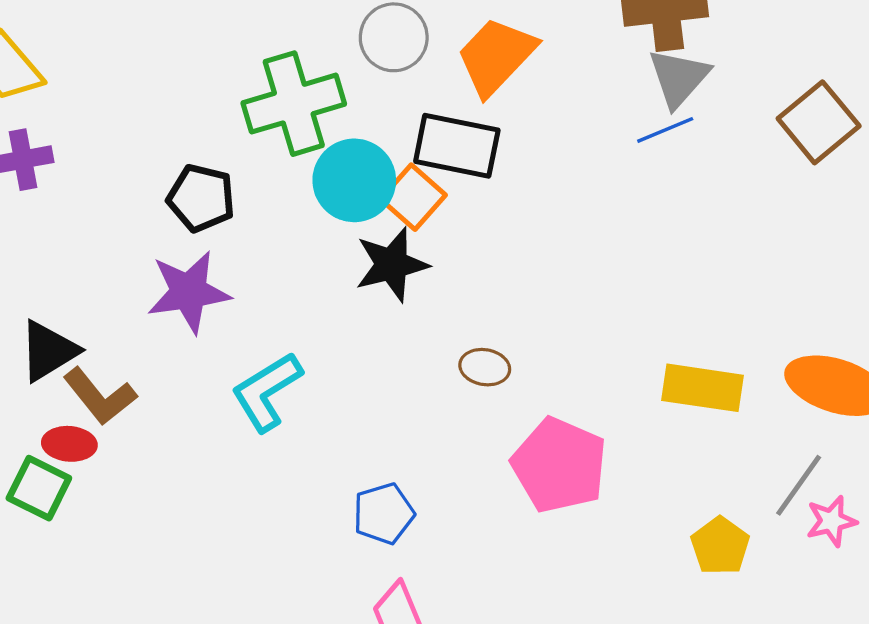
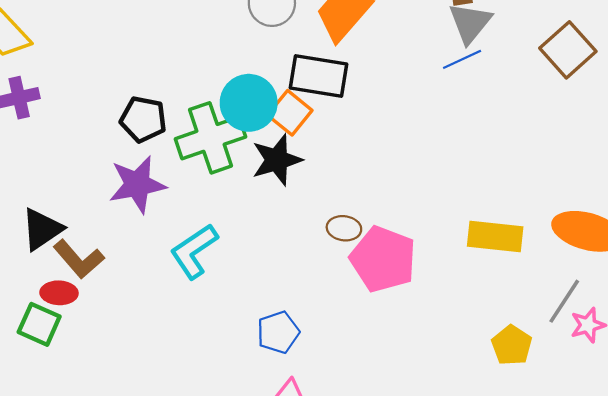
green cross: (294, 104) -> (211, 138), moved
pink pentagon: (559, 465) -> (383, 259), moved

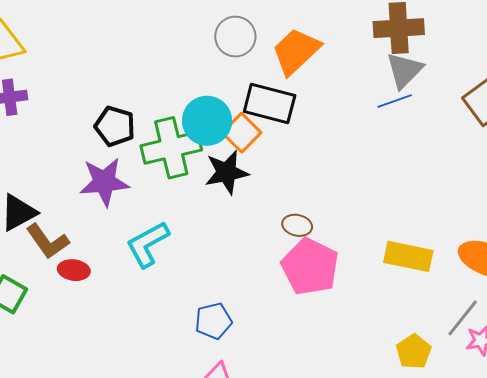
brown ellipse: (344, 228) -> (297, 225), moved
red ellipse: (59, 293) -> (74, 270), moved

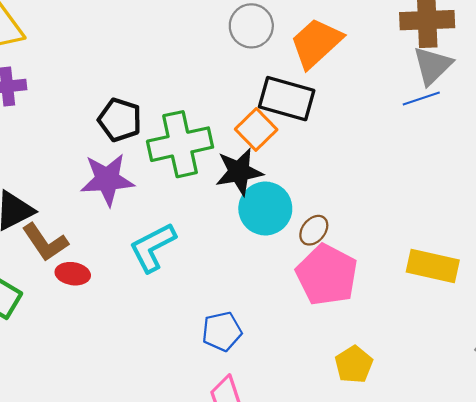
cyan circle: (207, 121) -> (265, 209), moved
brown ellipse: (297, 225) -> (314, 230), turned -64
yellow pentagon: (414, 352) -> (354, 365), moved

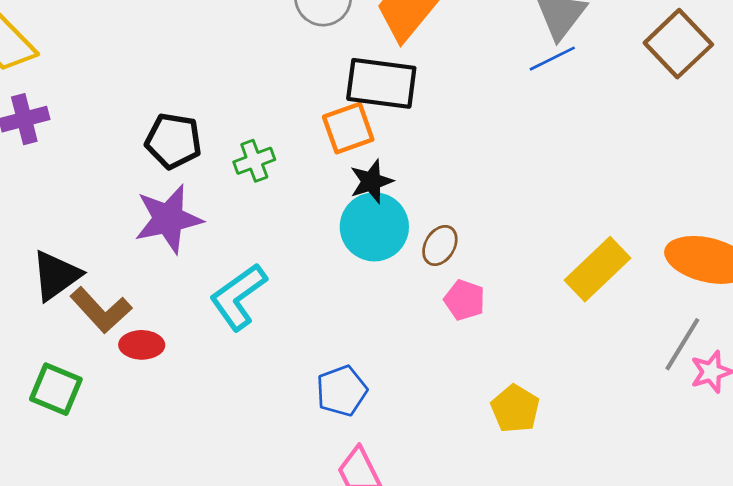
orange square: (256, 129) -> (348, 128), turned 33
green cross: (180, 144) -> (254, 161), size x0.5
black star: (239, 172) -> (371, 181), moved, size x0.7
yellow rectangle: (433, 266) -> (597, 269), turned -48
pink pentagon: (327, 275) -> (465, 300), size x0.5

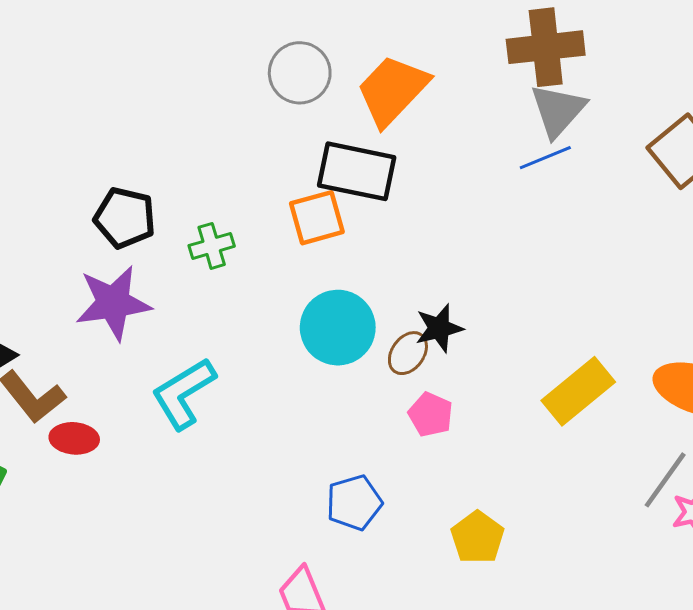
black star: (371, 181) -> (439, 328), moved
blue pentagon: (342, 391) -> (354, 503), moved

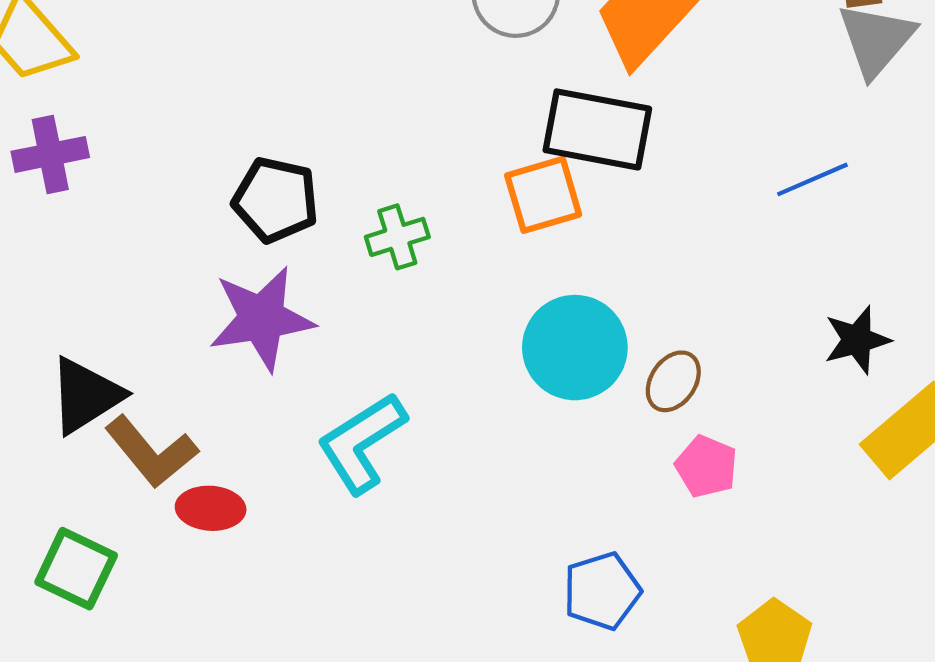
blue line: (545, 158) -> (812, 179), moved
black star: (439, 328) -> (857, 340), moved

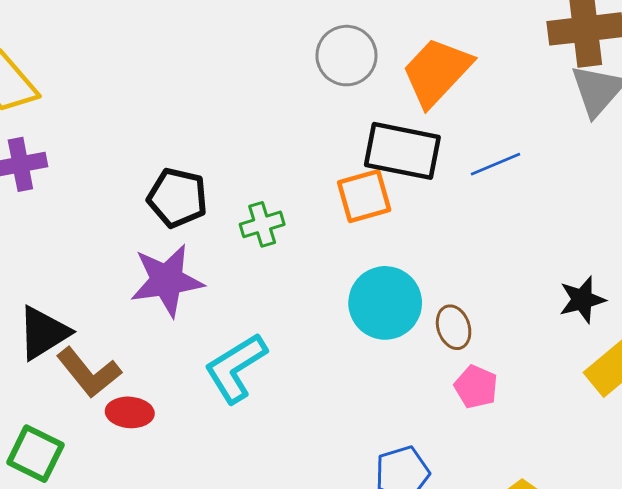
blue line: (812, 179) -> (496, 164), moved
brown ellipse: (673, 381) -> (454, 327), turned -54

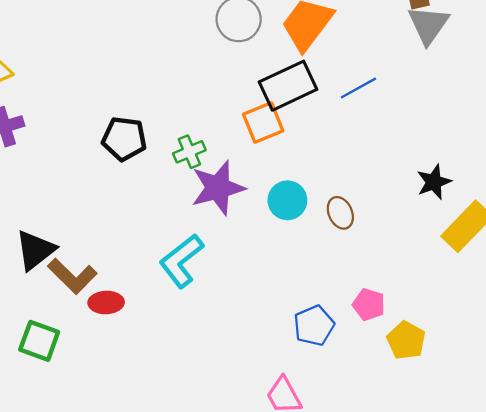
black rectangle: (402, 151) -> (288, 86), turned -30
purple star: (167, 280) -> (218, 188), moved
cyan circle: (385, 303) -> (287, 200), size x0.7
pink pentagon: (476, 387) -> (369, 304), moved

